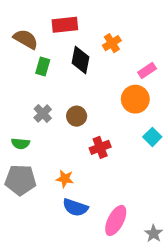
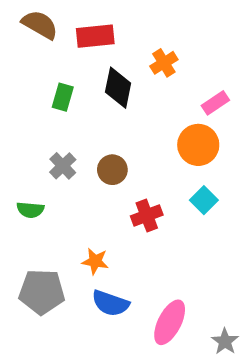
brown semicircle: (26, 39) -> (40, 25), moved
cyan square: (152, 137) -> (204, 200), moved
gray pentagon: (21, 180) -> (42, 292), moved

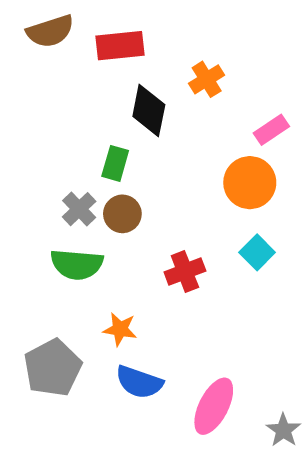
brown semicircle: (40, 25) -> (50, 31), turned 132
green rectangle: (63, 97) -> (115, 163), moved
brown circle: (112, 170) -> (122, 214), moved
green semicircle: (30, 210) -> (77, 264), moved, size x1.5
gray pentagon: (42, 292) -> (53, 368), turned -30

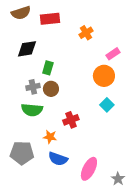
black diamond: (149, 111) -> (27, 49), moved, turned 70
gray cross: (79, 209) -> (33, 87), turned 32
red cross: (185, 272) -> (71, 120), moved
gray pentagon: (53, 368) -> (22, 153), turned 30

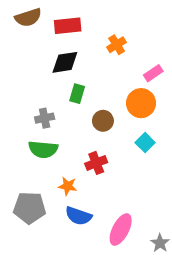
black diamond: (27, 49) -> (65, 62), moved
green rectangle: (48, 68) -> (77, 94), moved
brown circle: (51, 89) -> (103, 121), moved

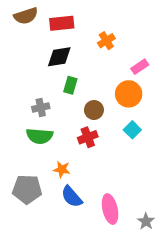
red cross: (96, 163) -> (88, 137), moved
blue semicircle: (78, 216) -> (72, 197), turned 30
pink ellipse: (121, 230) -> (110, 209), turned -40

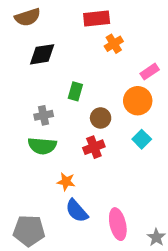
red rectangle: (62, 23) -> (97, 18), moved
black diamond: (59, 57) -> (42, 54), moved
gray pentagon: (27, 189) -> (29, 231), moved

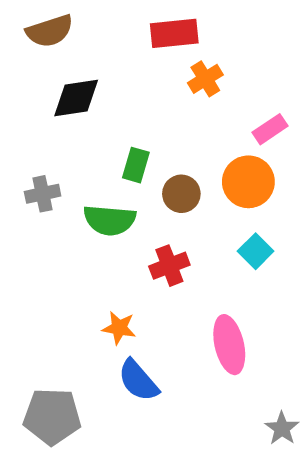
gray cross: (44, 115) -> (43, 194), moved
brown circle: (101, 118) -> (181, 194), moved
green semicircle: (42, 146) -> (110, 220), moved
pink ellipse: (118, 224) -> (229, 345), moved

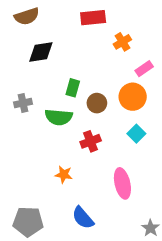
orange cross: (205, 79) -> (122, 42), moved
blue semicircle: (138, 380) -> (83, 218), moved

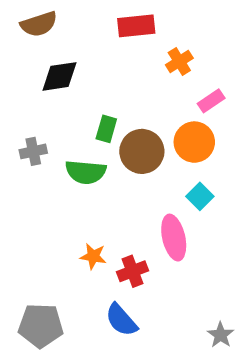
brown circle: (97, 103) -> (142, 151), size x1.5
red cross: (91, 141) -> (133, 271), moved
pink ellipse: (122, 183) -> (174, 238), moved

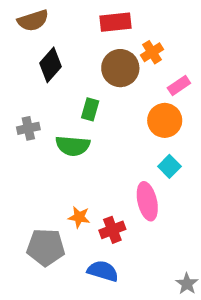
black diamond: (59, 76) -> (51, 65), turned -40
brown circle: (142, 151) -> (120, 68), moved
blue semicircle: (121, 320) -> (103, 271), turned 148
gray pentagon: (41, 326) -> (46, 247), moved

